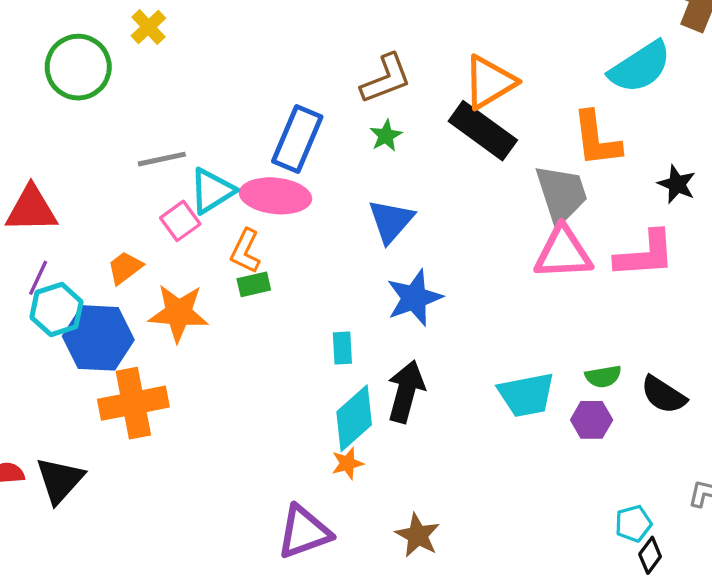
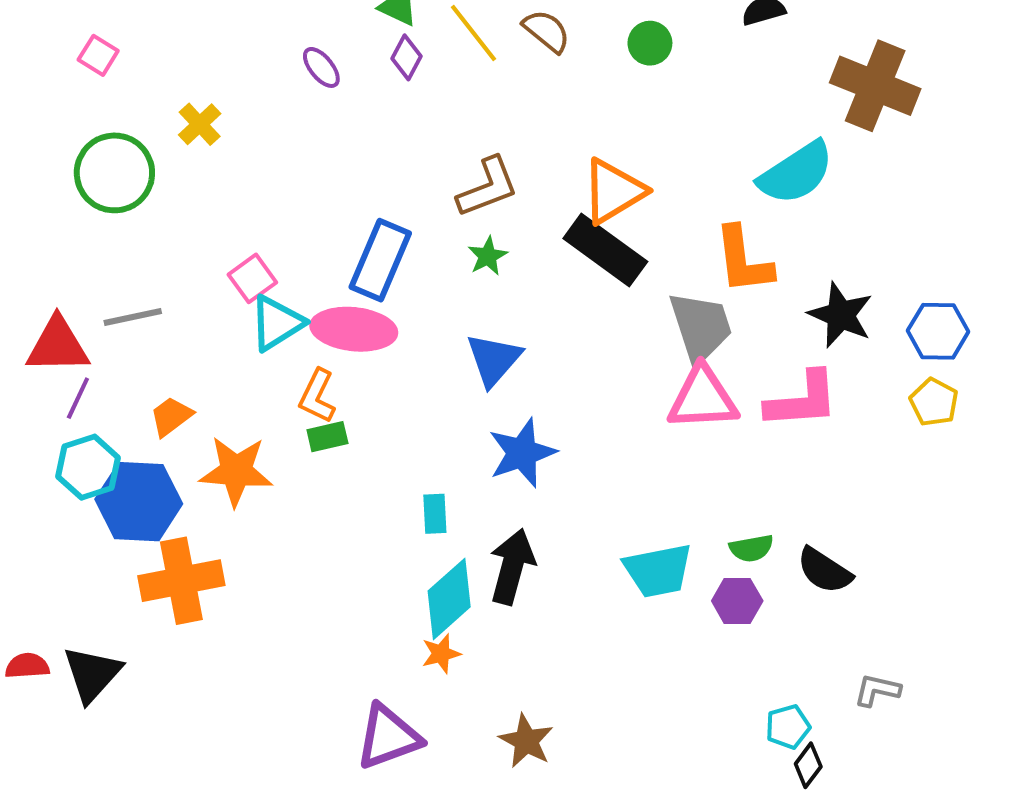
gray line: (162, 159) -> (133, 317), moved
black star: (677, 184) -> (841, 315), size x1.4
pink square: (180, 221) -> (252, 278), moved
purple line: (38, 278) -> (78, 398), moved

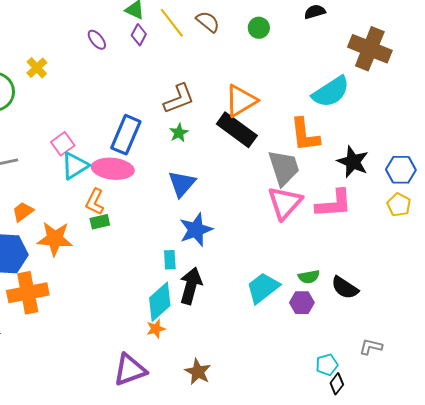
pink triangle: (703, 398) -> (285, 203), turned -45
cyan rectangle: (435, 514) -> (170, 260), moved
cyan trapezoid: (658, 571) -> (263, 288), turned 153

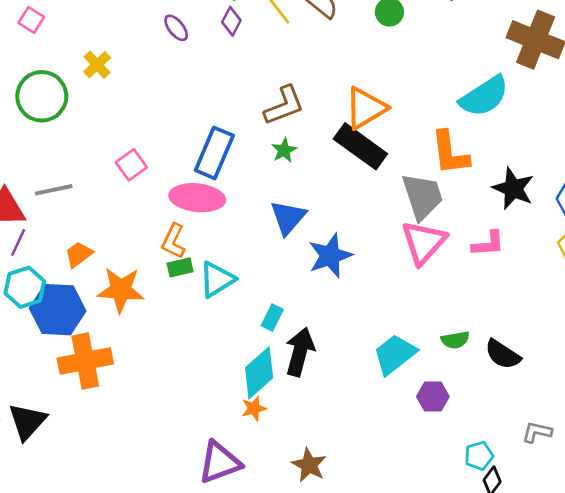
cyan triangle: (75, 166) -> (217, 279), moved
pink L-shape: (334, 204) -> (488, 244), size x0.7
blue star: (196, 230) -> (330, 256), moved
cyan rectangle: (170, 260) -> (272, 318), turned 30
purple hexagon: (302, 303) -> (433, 397), moved

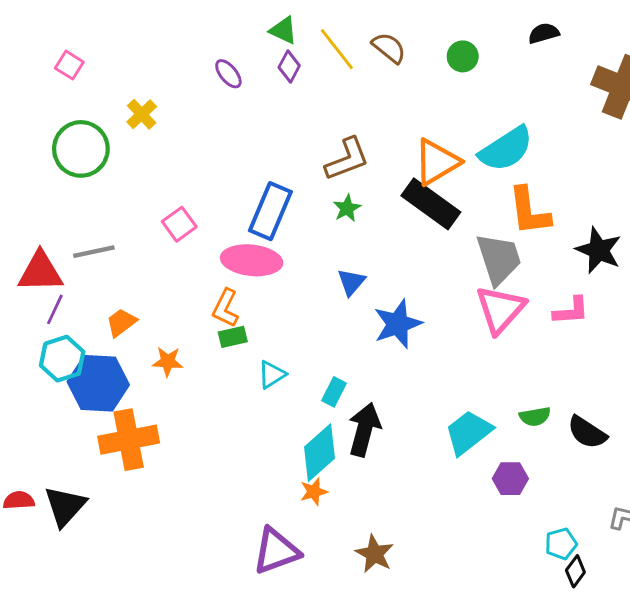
cyan semicircle: (484, 96) -> (506, 149), moved
blue triangle: (288, 217) -> (351, 282), size x0.7
cyan triangle: (217, 279) -> (272, 375), moved, size x0.7
orange star: (121, 290) -> (168, 362), size x0.6

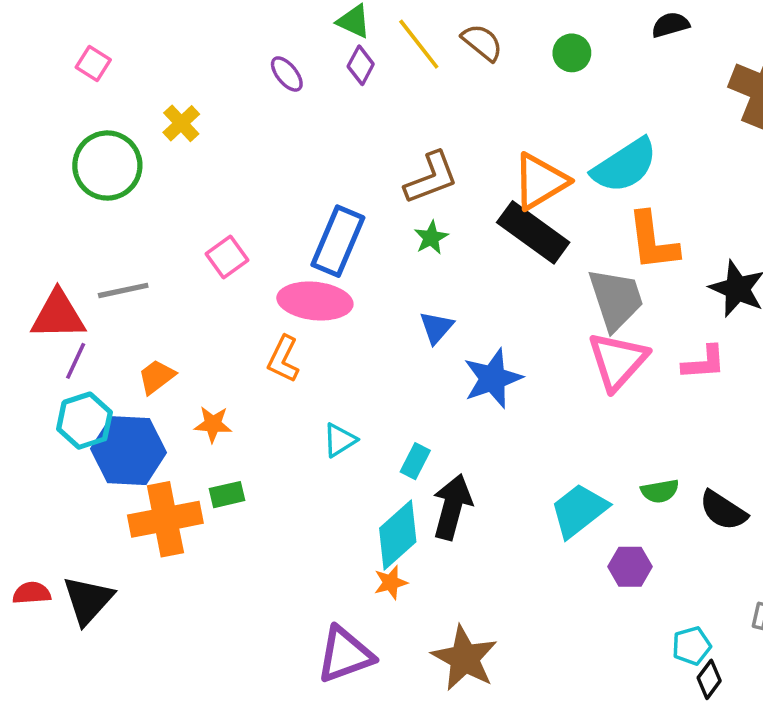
green rectangle: (233, 337) -> (227, 495), moved
brown star: (374, 554) -> (465, 658), size x1.4

